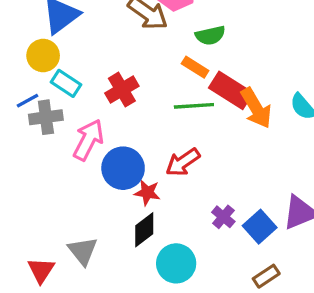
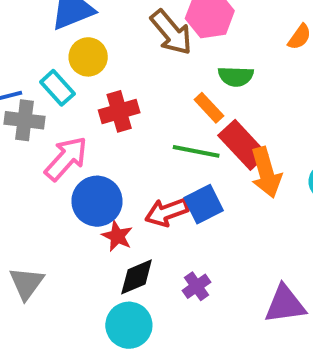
yellow circle: (43, 56) -> (88, 57), moved
blue square: (260, 227) -> (204, 204), moved
black diamond: (144, 230) -> (137, 277), moved

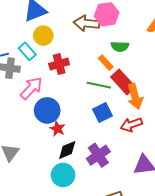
brown arrow: (171, 32) -> (87, 23), turned 135
red arrow: (167, 212) -> (131, 125), moved
purple cross: (197, 286) -> (98, 155), size x1.6

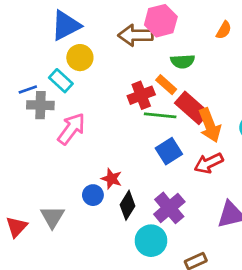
red cross: (59, 64) -> (141, 95), moved
blue circle: (47, 110) -> (93, 195), moved, size x0.6
black diamond: (67, 150) -> (127, 205), turned -30
cyan circle: (63, 175) -> (151, 241), moved

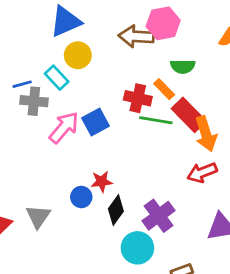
red cross: (141, 95) -> (138, 98), turned 30
blue square: (169, 151) -> (95, 122), moved
red star: (112, 179) -> (102, 182), turned -30

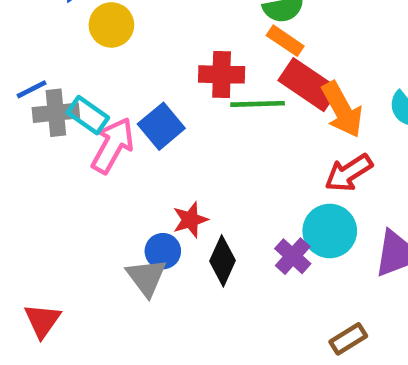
cyan rectangle: (57, 78) -> (88, 115), moved
orange rectangle: (164, 89) -> (285, 41), moved
gray triangle: (38, 216) -> (146, 277), moved
purple cross: (159, 216) -> (293, 256), size x0.7
cyan circle: (137, 248) -> (330, 231), moved

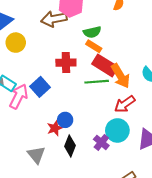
green line: (258, 104) -> (97, 82), moved
blue circle: (163, 251) -> (65, 120), moved

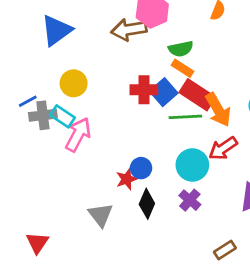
yellow circle: (16, 43) -> (74, 83), moved
blue square: (40, 87) -> (164, 92), moved
cyan circle: (117, 130) -> (192, 165), moved

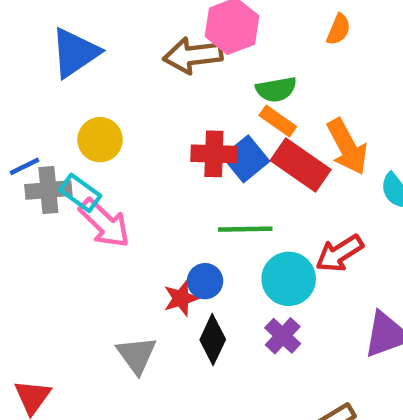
orange arrow: (218, 110) -> (347, 147), moved
green line: (185, 117) -> (245, 229), moved
pink arrow: (78, 135) -> (105, 223), turned 104

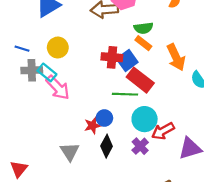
red rectangle: (301, 165) -> (140, 80), moved
blue line: (24, 166) -> (22, 49), moved, turned 40
red arrow: (339, 253) -> (163, 131), moved

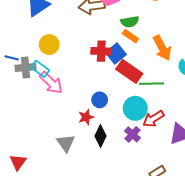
blue line: (22, 49) -> (12, 58), moved
green line: (125, 94) -> (152, 84), moved
blue circle: (104, 118) -> (100, 100), moved

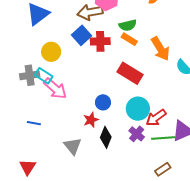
red cross: (101, 51) -> (100, 41), moved
blue square: (116, 53) -> (82, 35), moved
blue line: (12, 58) -> (34, 123), moved
green line: (152, 84) -> (163, 138), moved

